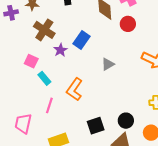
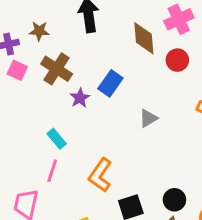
pink square: (31, 61) -> (17, 70), moved
orange L-shape: (74, 89) -> (100, 175), moved
pink line: (49, 105) -> (52, 171), moved

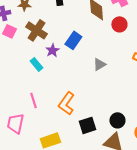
cyan rectangle: (57, 139) -> (36, 64), moved
pink line: (52, 171) -> (33, 100), turned -35

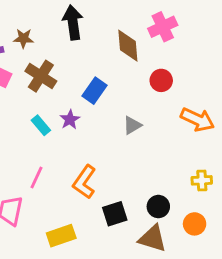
red circle: (119, 24) -> (161, 80), moved
purple star: (52, 50) -> (70, 120), moved
pink line: (33, 100) -> (37, 178), turned 42

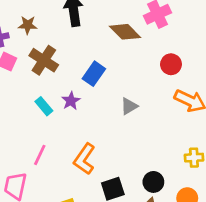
brown diamond: (128, 46) -> (125, 32), turned -40
red circle: (161, 80) -> (171, 64), moved

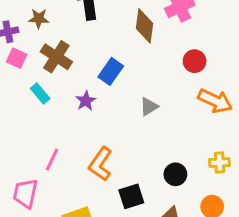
brown diamond: (125, 32) -> (145, 26), turned 52
cyan rectangle: (44, 106) -> (40, 93), moved
black circle: (153, 182) -> (175, 174), moved

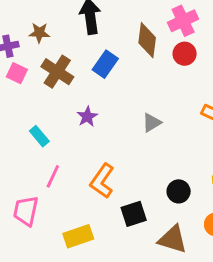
red circle: (195, 61) -> (185, 54), moved
blue rectangle: (111, 71) -> (105, 64), moved
cyan rectangle: (40, 93) -> (39, 136), moved

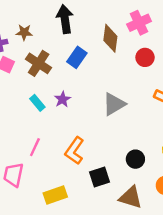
red circle: (185, 54) -> (145, 57), moved
gray triangle: (152, 123) -> (114, 104), size x1.5
cyan rectangle: (39, 136) -> (37, 103), moved

